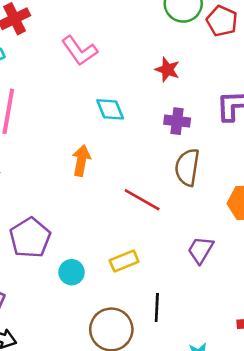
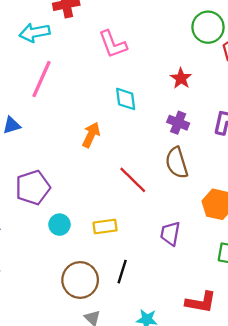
brown semicircle: (187, 167) -> (177, 163), turned -40
purple trapezoid: (201, 250) -> (170, 234), turned -35

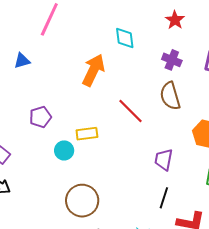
orange arrow: (91, 135) -> (93, 70), size x1.4
purple pentagon: (33, 188) -> (40, 117), size x0.7
yellow rectangle: (105, 226) -> (87, 134), moved
black line: (122, 272) -> (164, 198), moved

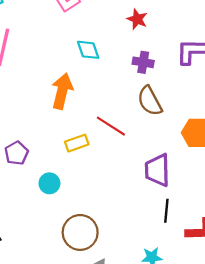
yellow rectangle: (87, 134) -> (77, 143), moved
purple trapezoid: (164, 160) -> (157, 170), size x1.4

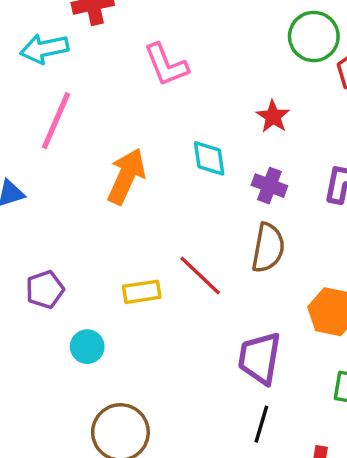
cyan diamond: (88, 50) -> (209, 158), moved
orange arrow: (62, 91) -> (126, 176), moved
brown semicircle: (150, 101) -> (268, 248), turned -152

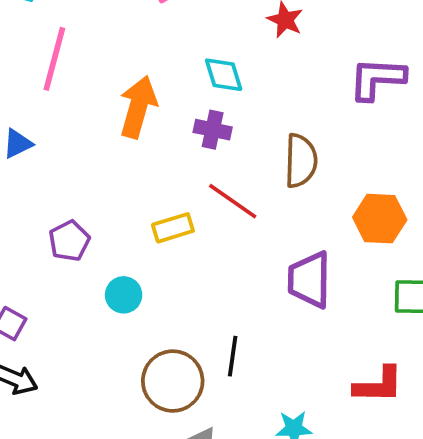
purple cross: (269, 186) -> (213, 130), moved
black line: (261, 424) -> (233, 356), moved

